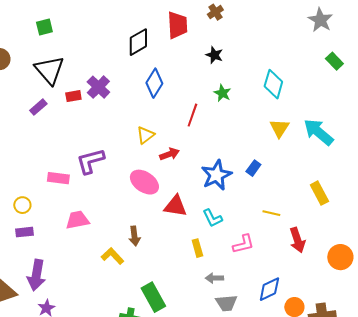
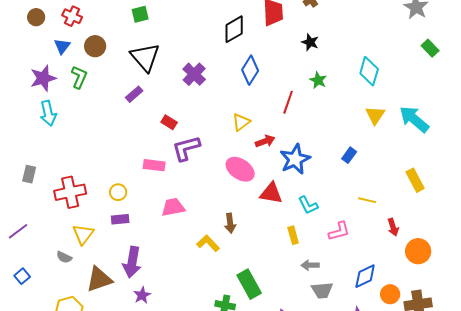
red rectangle: (73, 96) -> (169, 122), moved, turned 42
blue star: (216, 175) -> (295, 159), moved
red arrow: (297, 240) -> (393, 227), size x0.7
orange circle: (340, 257) -> (418, 251), moved

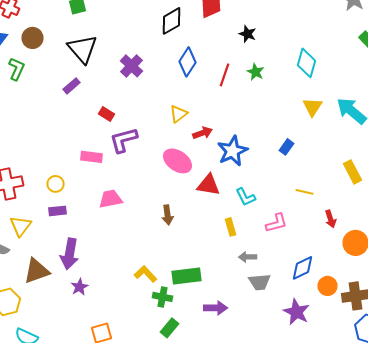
red line: (288, 102) -> (224, 75), moved
yellow L-shape: (208, 243) -> (146, 274), moved
green rectangle: (249, 284) -> (186, 276), turned -68

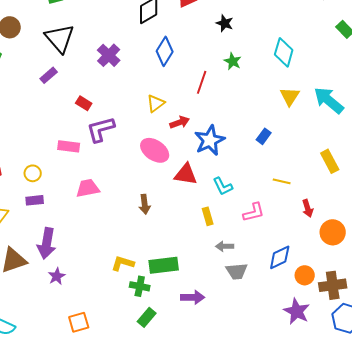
red line: (224, 75) -> (202, 82), moved
yellow L-shape: (146, 274) -> (123, 263), turned -30
purple star: (296, 312) -> (297, 311), moved

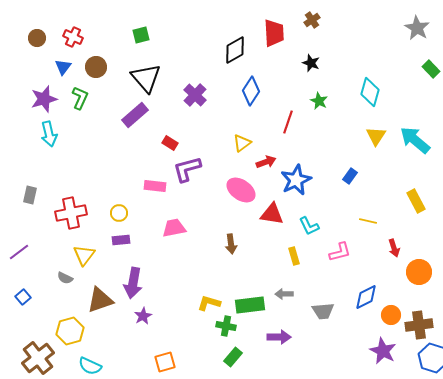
purple rectangle: (49, 75) -> (135, 115), size x1.5
gray arrow: (225, 246) -> (284, 294), moved

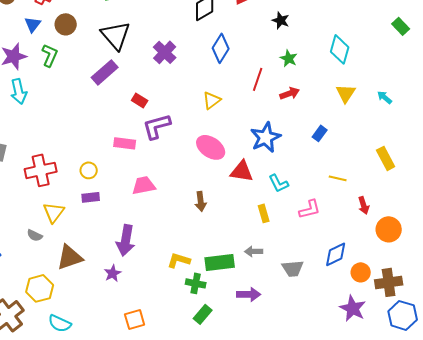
cyan arrow: (415, 140) -> (385, 97), size x0.5
red arrow: (266, 162) -> (290, 93), moved
purple arrow: (133, 283) -> (126, 240), moved

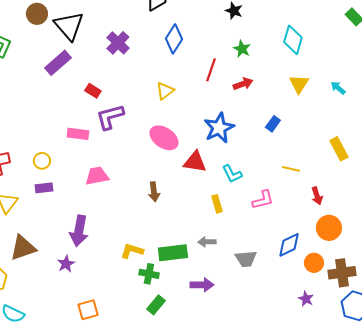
brown circle: (66, 24) -> (37, 14), moved
orange circle: (389, 229) -> (329, 228), moved
purple star: (353, 308) -> (306, 299), size x0.6

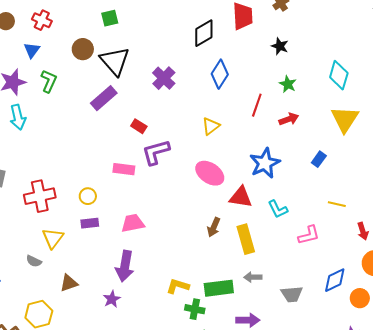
yellow triangle: (299, 84) -> (345, 119), size x1.4
pink trapezoid: (97, 176) -> (133, 223), moved
brown arrow: (154, 192) -> (214, 227), moved, turned 30
yellow rectangle: (217, 204) -> (246, 239), moved, size x1.6
brown triangle: (23, 248) -> (69, 283), size x0.7

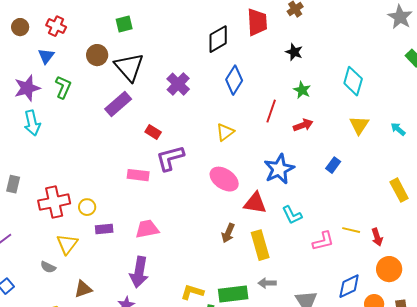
yellow triangle: (345, 119) -> (359, 125), size x0.7
yellow circle: (88, 196) -> (87, 207), moved
yellow line: (337, 204) -> (351, 230), moved

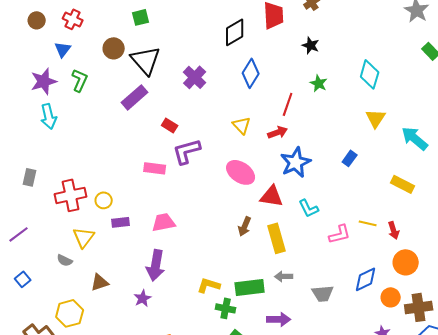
red arrow: (303, 125) -> (278, 132), moved
cyan arrow: (398, 129) -> (415, 138), moved, size x1.8
yellow triangle: (225, 132) -> (242, 125), turned -36
yellow rectangle: (399, 190) -> (403, 184), moved, turned -35

